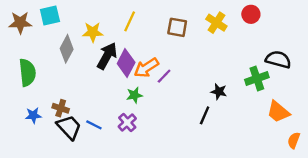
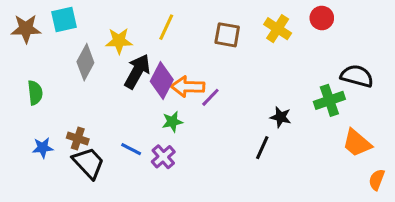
orange arrow: (146, 68) -> (188, 87), turned 35
green semicircle: (27, 73) -> (35, 93), size x0.7
blue line: (94, 125) -> (131, 149), moved

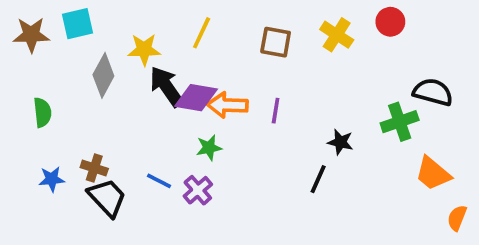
black arrow: (137, 71) -> (166, 87), turned -64
purple diamond: (162, 81) -> (196, 98), turned 72
purple line: (210, 97) -> (276, 111), moved, turned -35

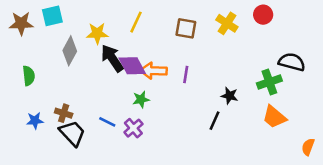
purple diamond: (196, 98) -> (132, 66), turned 52
orange trapezoid: (433, 174) -> (274, 117), moved

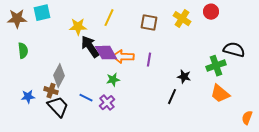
gray diamond: (70, 51) -> (59, 76), moved
green semicircle: (29, 76) -> (23, 51), moved

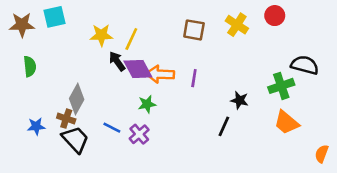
yellow line: (109, 18) -> (131, 39), moved
black arrow: (90, 47) -> (117, 61), size x0.7

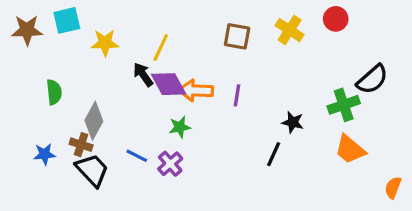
yellow star: (101, 35) -> (105, 43), moved
black semicircle: (305, 65) -> (372, 79), turned 124
green semicircle: (30, 66) -> (54, 92), moved

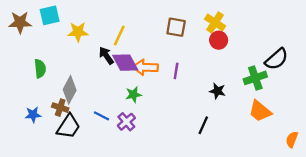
red circle: (336, 19) -> (219, 40), moved
black line: (274, 154) -> (203, 125), moved
black trapezoid: (92, 170) -> (68, 126), turned 76

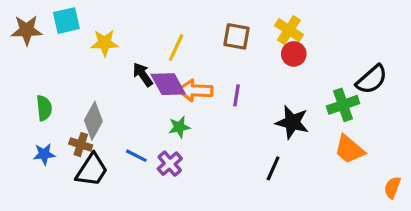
yellow line: (119, 35) -> (176, 48), moved
green semicircle: (40, 69) -> (44, 108), moved
black star: (217, 91) -> (292, 122), size x1.5

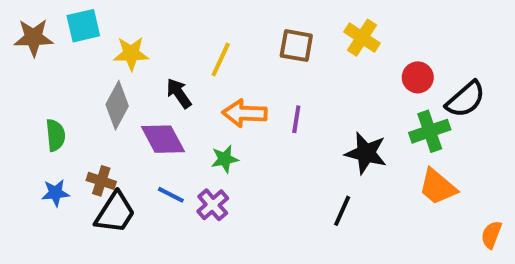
red circle: (294, 54) -> (418, 77), moved
purple diamond: (168, 84) -> (163, 139), moved
gray diamond: (93, 121) -> (117, 105), moved

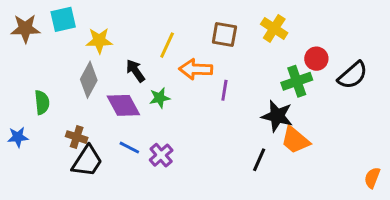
orange arrow: (245, 113) -> (196, 69), moved
green cross: (430, 131) -> (297, 81), moved
green star: (225, 159) -> (160, 98), moved
orange trapezoid: (438, 187) -> (295, 140), moved
blue star: (55, 193) -> (18, 137), moved

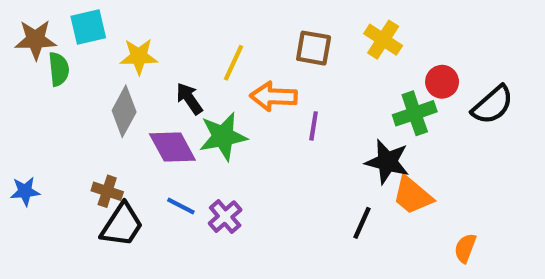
green star: (160, 98) -> (223, 136), size x1.6
green semicircle: (42, 102) -> (59, 69), moved
orange semicircle: (372, 178) -> (465, 248), moved

